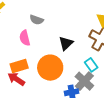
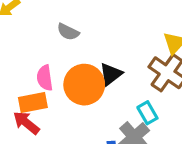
pink semicircle: (25, 38) -> (45, 78), moved
orange circle: (50, 68) -> (84, 85), moved

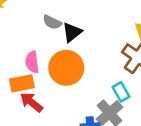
black triangle: (111, 74) -> (72, 32), moved
red arrow: (26, 123) -> (31, 102), moved

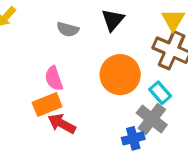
black triangle: (72, 32) -> (113, 20), moved
orange circle: (66, 68) -> (120, 75), moved

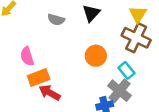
orange circle: (120, 75) -> (96, 56), size x0.7
pink semicircle: (54, 78) -> (27, 56), moved

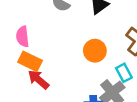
orange rectangle: (39, 78) -> (30, 61), turned 35

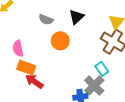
orange circle: (95, 51) -> (60, 41), moved

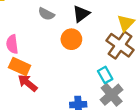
orange circle: (60, 41) -> (71, 39), moved
gray cross: (94, 86) -> (112, 95), moved

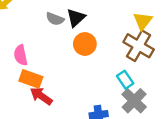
black triangle: (81, 14) -> (76, 18), moved

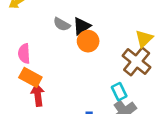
orange circle: (85, 44) -> (88, 41), moved
red arrow: (41, 96) -> (38, 95), turned 40

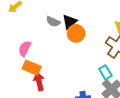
pink semicircle: (24, 54) -> (25, 49), turned 35

